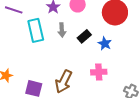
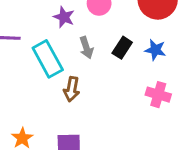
pink cross: (99, 72) -> (158, 95), turned 35
brown arrow: (64, 81) -> (72, 89), moved, size x0.7

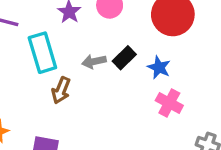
gray arrow: (86, 48) -> (94, 61), moved, turned 85
pink cross: (158, 95) -> (169, 103), moved

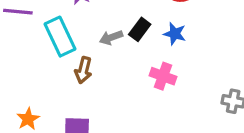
pink cross: (169, 103) -> (163, 76), moved

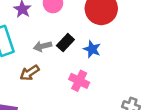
brown arrow: (83, 70) -> (30, 73), moved, turned 36

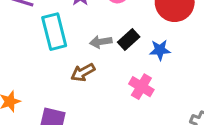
blue star: (92, 49) -> (160, 50), turned -30

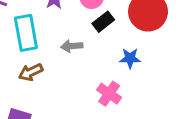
black rectangle: (129, 40) -> (103, 22), moved
brown arrow: (83, 72) -> (31, 72), moved

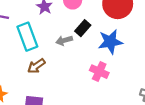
black rectangle: (103, 22) -> (83, 28), moved
blue star: (130, 58) -> (110, 42), size x1.5

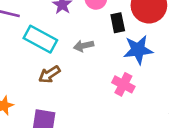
black rectangle: (83, 28) -> (118, 23), moved, turned -56
cyan rectangle: (27, 37) -> (40, 39), turned -44

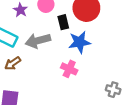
gray arrow: (84, 46) -> (38, 41), size x1.6

